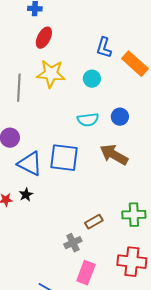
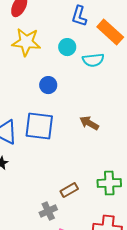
blue circle: (120, 117) -> (48, 85), moved
cyan semicircle: (88, 120) -> (93, 60), moved
brown arrow: (114, 155) -> (89, 123), size x0.7

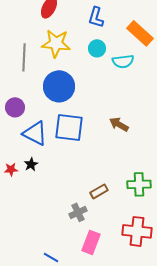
blue L-shape: (79, 16) -> (96, 17), moved
blue circle: (48, 85) -> (59, 86), moved, size x1.8

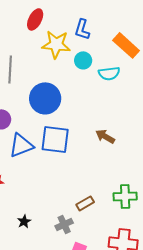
yellow star: (56, 43) -> (56, 44), moved
blue triangle: (35, 133) -> (21, 145), turned -48
black star: (31, 164) -> (24, 221), moved

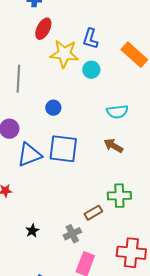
cyan semicircle: (109, 73) -> (117, 112), moved
blue circle: (45, 98) -> (53, 108), size x0.5
green cross: (125, 196) -> (119, 196), moved

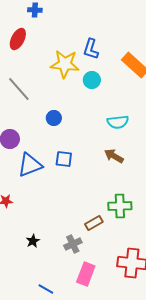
red ellipse: (43, 29) -> (18, 39), moved
gray line: (18, 79) -> (19, 89), turned -44
blue square: (63, 149) -> (64, 159), size x0.6

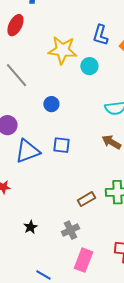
blue L-shape: (91, 49) -> (100, 35), moved
brown rectangle: (94, 223) -> (86, 199), moved

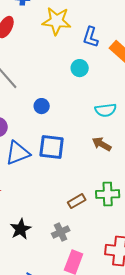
yellow star: (62, 50) -> (57, 21), moved
blue square: (61, 145) -> (52, 147), size x1.5
black star: (30, 227) -> (21, 229), size x1.5

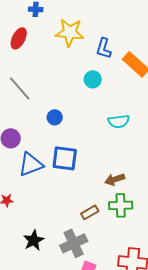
brown arrow: (102, 144) -> (115, 179), moved, turned -48
gray cross: (61, 232) -> (74, 243), size x1.5

